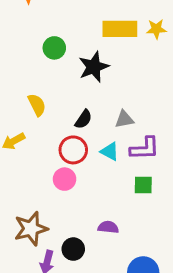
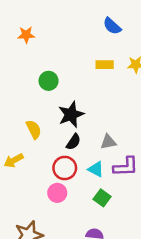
yellow rectangle: (120, 29) -> (105, 65), size x0.6
black star: (94, 67) -> (71, 114), moved
green square: (143, 185) -> (102, 198), moved, turned 35

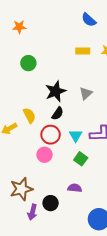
green circle: (49, 81) -> (28, 63), moved
yellow semicircle: (34, 129) -> (29, 115), moved
gray triangle: (108, 142) -> (86, 93), moved, turned -32
cyan triangle: (96, 169) -> (76, 136), turned 32

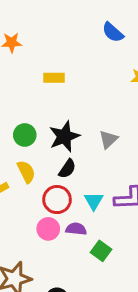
yellow rectangle: (83, 51) -> (54, 78), moved
green circle: (28, 63) -> (25, 135), moved
green square: (81, 159) -> (101, 251), moved
purple semicircle: (75, 188) -> (76, 229), moved

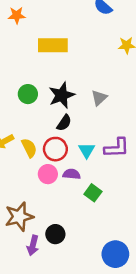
yellow rectangle: (54, 78) -> (53, 45), size x1.6
yellow semicircle: (26, 172) -> (29, 148), moved

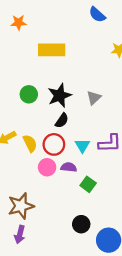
black circle: (55, 234) -> (81, 224), moved
purple arrow: (33, 245) -> (20, 234), moved

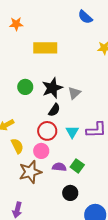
gray triangle: (94, 98) -> (74, 93), moved
yellow semicircle: (30, 143) -> (17, 146), moved
purple semicircle: (69, 167) -> (59, 167), moved
brown star: (21, 206) -> (30, 172), moved
black circle: (81, 224) -> (70, 193), moved

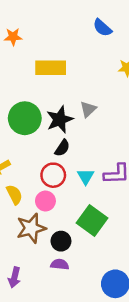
green circle: (25, 87) -> (25, 118), size x1.6
gray triangle: (74, 93) -> (88, 109), moved
green square: (77, 166) -> (92, 220), size x1.6
purple semicircle: (59, 167) -> (60, 264), moved
black circle: (70, 193) -> (61, 241), moved

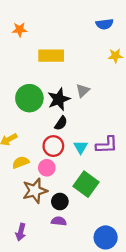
blue semicircle: (102, 28) -> (104, 24), moved, turned -49
yellow semicircle: (14, 195) -> (21, 162), turned -84

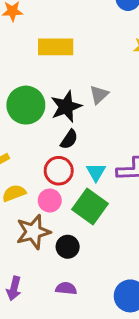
green square: (86, 184) -> (90, 206), moved
purple semicircle: (59, 221) -> (66, 288), moved

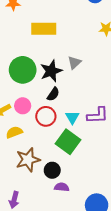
pink circle: (50, 201) -> (23, 106), moved
purple semicircle: (66, 288) -> (62, 187), moved

